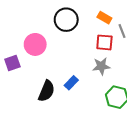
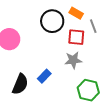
black circle: (66, 20) -> (52, 21), moved

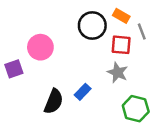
gray star: (73, 60) -> (118, 73), turned 30

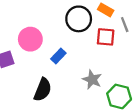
gray star: (118, 73) -> (92, 80), moved
blue rectangle: (83, 92) -> (58, 56), moved

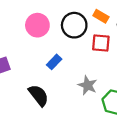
pink circle: (30, 39) -> (37, 25), moved
black semicircle: (43, 90) -> (39, 95), turned -60

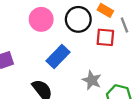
blue rectangle: (54, 62) -> (58, 57), size x1.5

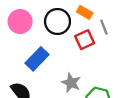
red square: (105, 37) -> (85, 40), turned -30

